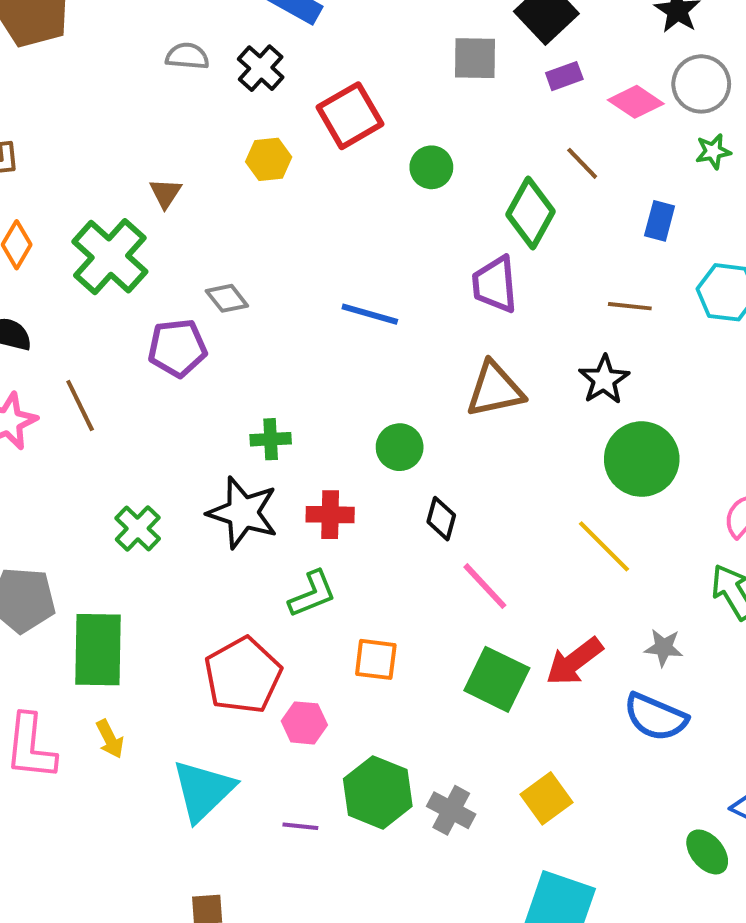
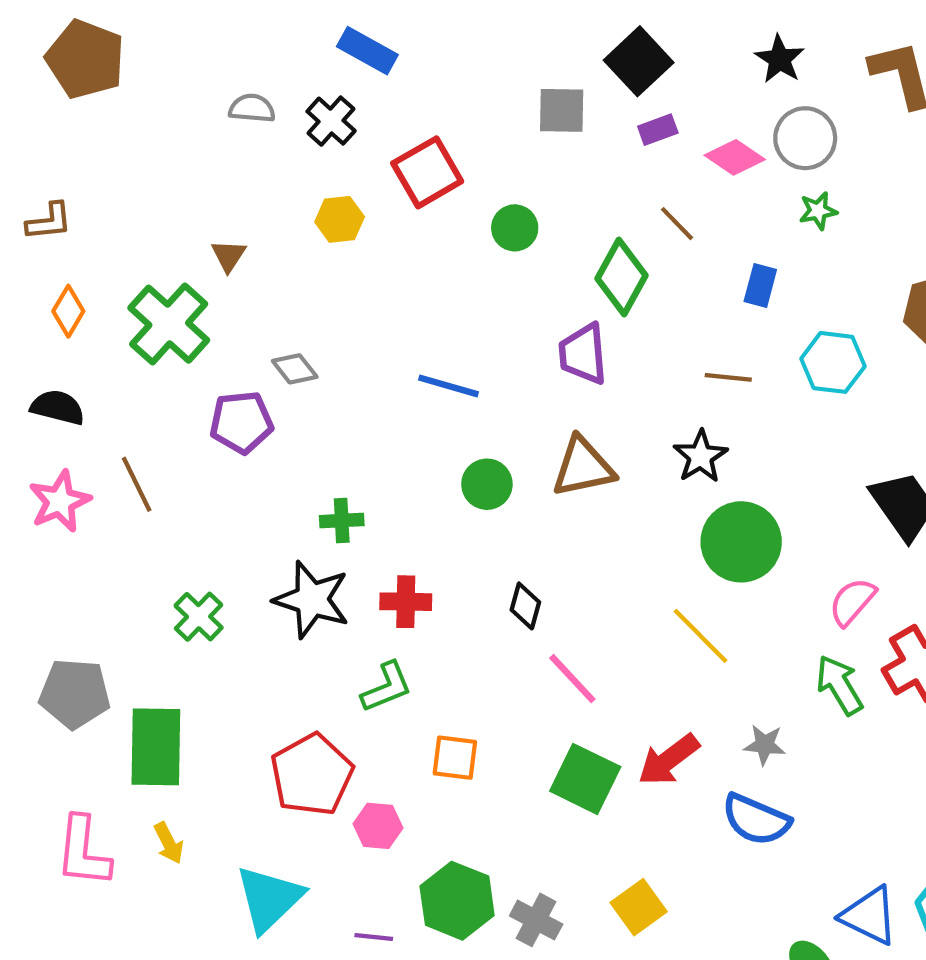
green circle: (400, 447) -> (487, 484), moved

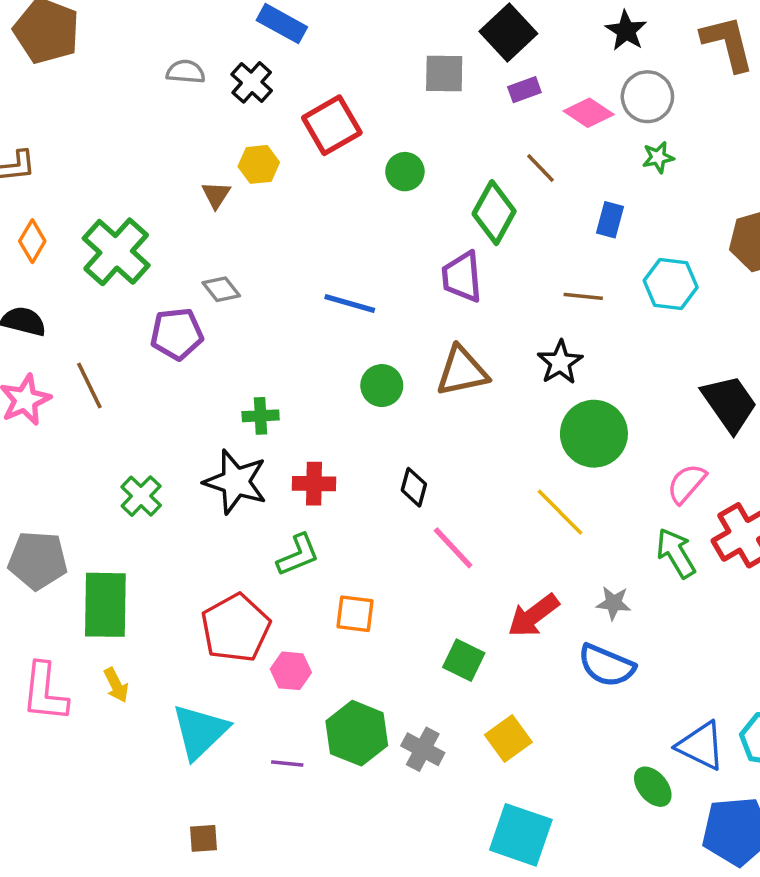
brown triangle: (228, 256) -> (216, 195), moved
green square: (585, 779) -> (464, 660), moved, size x0.7

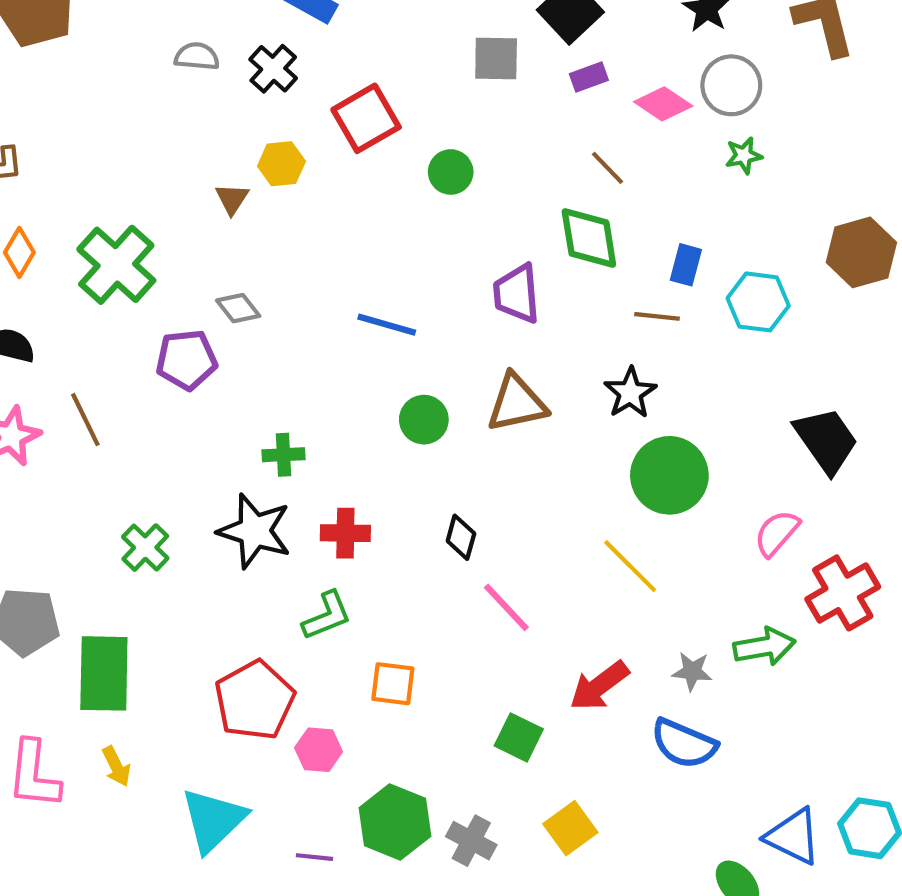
green diamond: (494, 213) -> (589, 238), moved, turned -38
blue rectangle: (610, 220) -> (686, 265), moved
green arrow: (676, 553) -> (764, 647), moved, turned 111

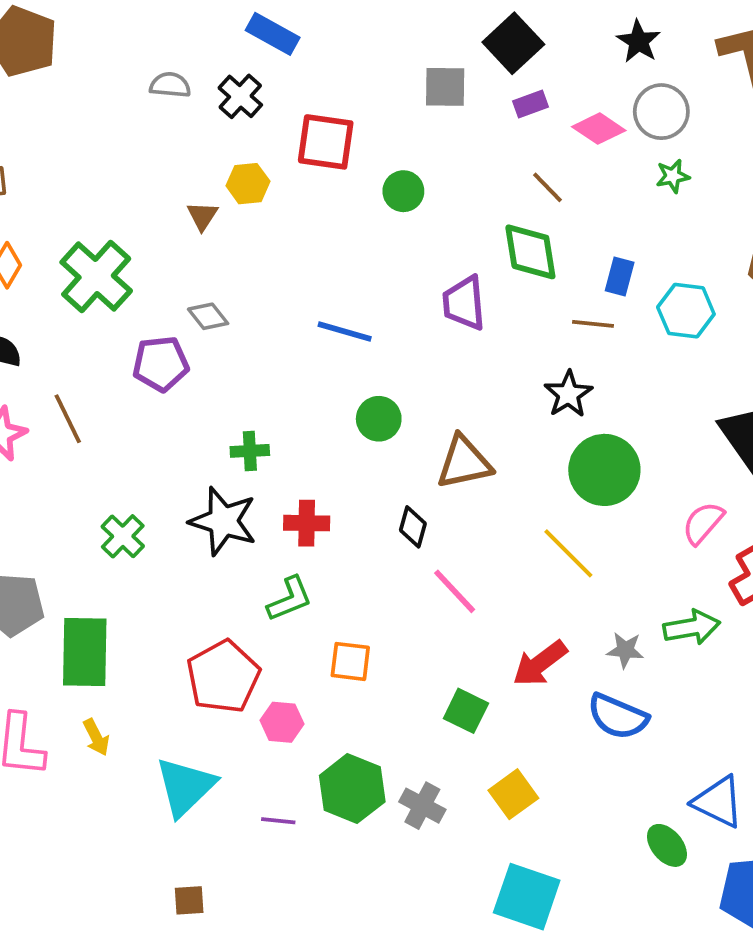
red square: (366, 118) -> (326, 142), turned 38
brown triangle: (517, 403) -> (464, 462), moved

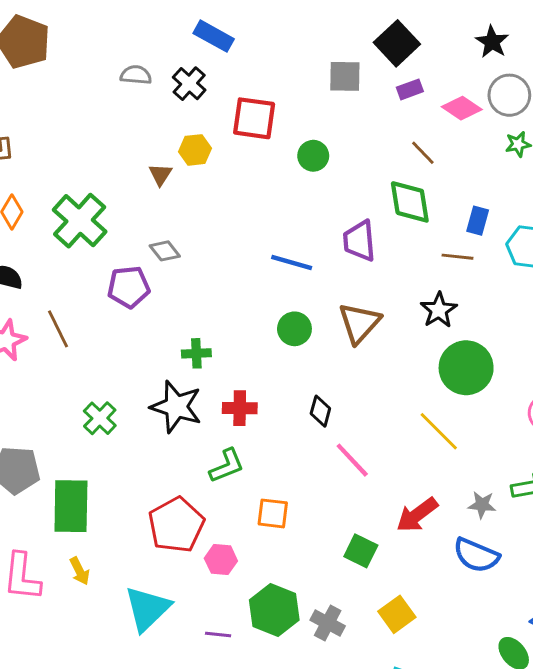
blue line: (345, 332) -> (292, 262), moved
brown triangle: (464, 462) -> (359, 323), moved, turned -36

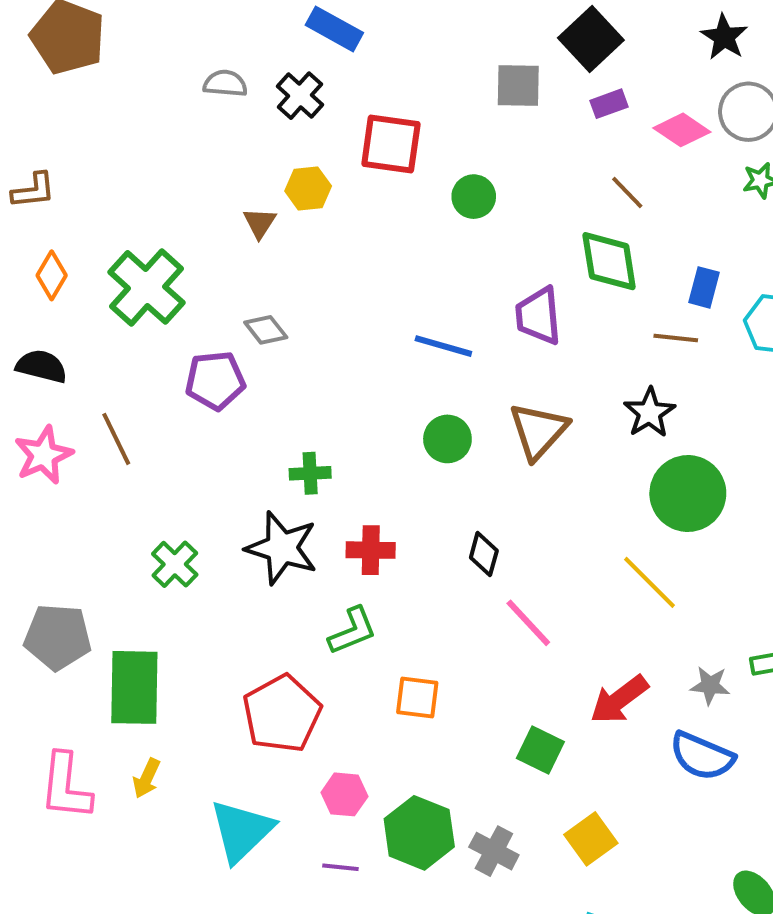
pink hexagon: (221, 560) -> (344, 794), moved
yellow arrow: (80, 571) -> (147, 778), turned 52

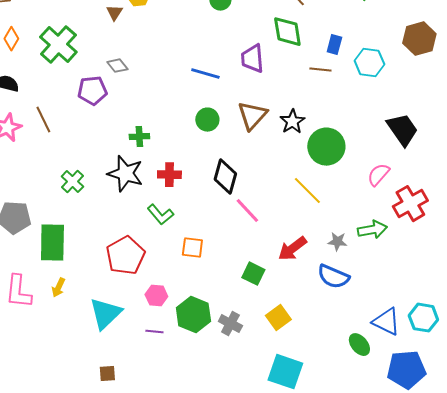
black star: (649, 413) -> (292, 122), moved
black diamond: (484, 554) -> (225, 177), size x1.6
green L-shape: (353, 631) -> (160, 215), turned 72

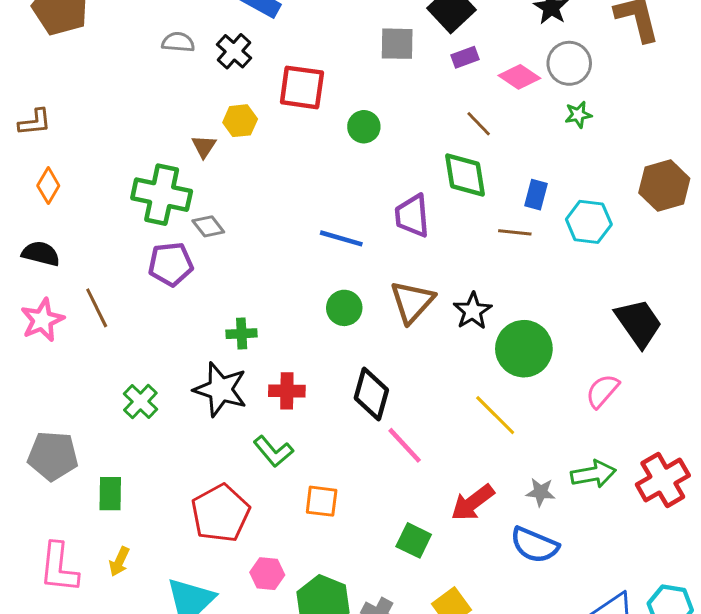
green cross: (58, 45) -> (162, 195), moved, turned -30
red cross: (410, 204) -> (663, 480), moved
green rectangle: (52, 243) -> (110, 494), size x0.6

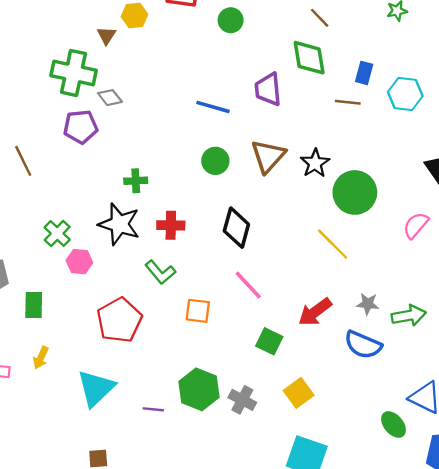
pink line: (405, 445) -> (248, 285), moved
green arrow: (593, 474) -> (409, 316), moved
pink hexagon: (267, 574) -> (79, 262), moved

